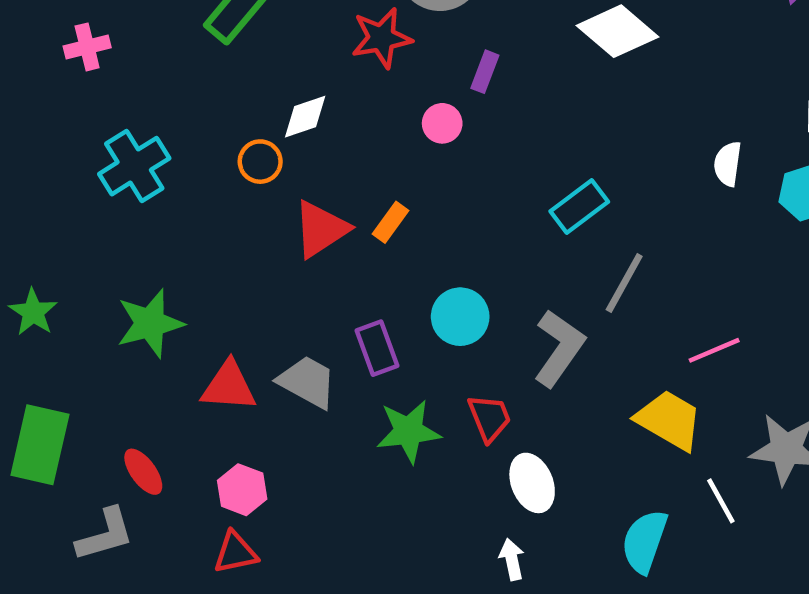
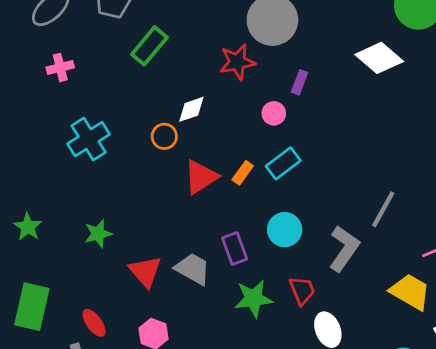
cyan rectangle: (579, 207) -> (283, 163), moved
green star: (150, 323) -> (98, 234), size x0.7
red triangle: (229, 386) -> (145, 272), turned 45

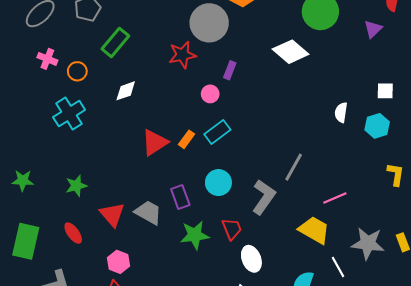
pink cross: (60, 67) -> (47, 59), turned 36
white diamond: (191, 109) -> (126, 91), moved
orange circle: (164, 136) -> (77, 71), moved
green star: (28, 227) -> (23, 180), turned -30
red ellipse: (94, 323) -> (73, 233), moved

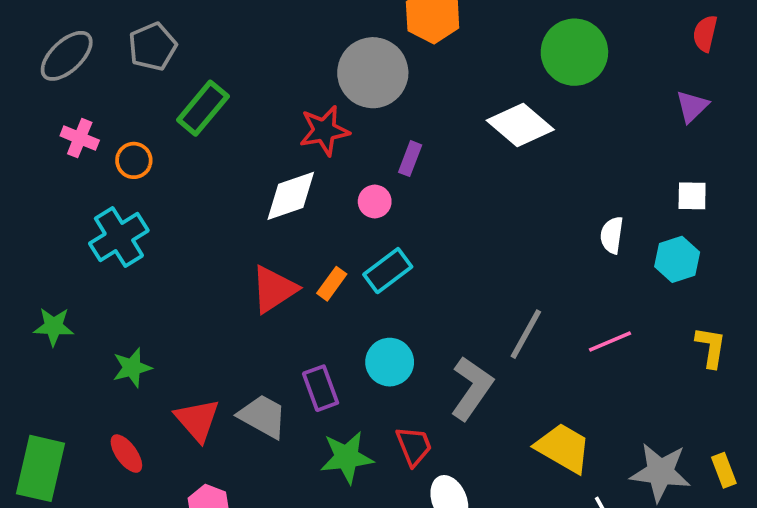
purple triangle: (373, 29) -> (692, 106), moved
white diamond: (126, 91) -> (291, 196), moved, size x1.4
green star: (23, 180) -> (54, 327), moved
pink line: (335, 198) -> (610, 342), moved

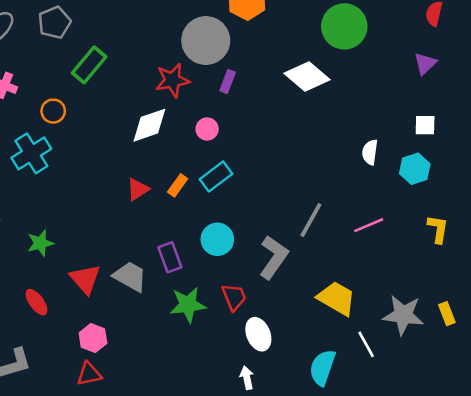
purple rectangle: (410, 159) -> (228, 82), moved
orange circle: (134, 160) -> (53, 111), moved
red triangle: (274, 289) -> (138, 189), size x0.7

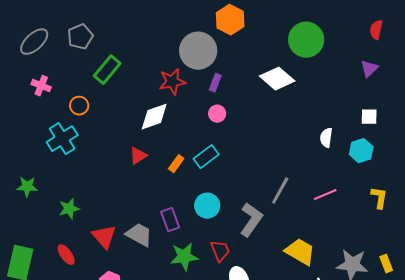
pink circle: (207, 129) -> (217, 114), moved
red triangle: (138, 189) -> (138, 156), moved

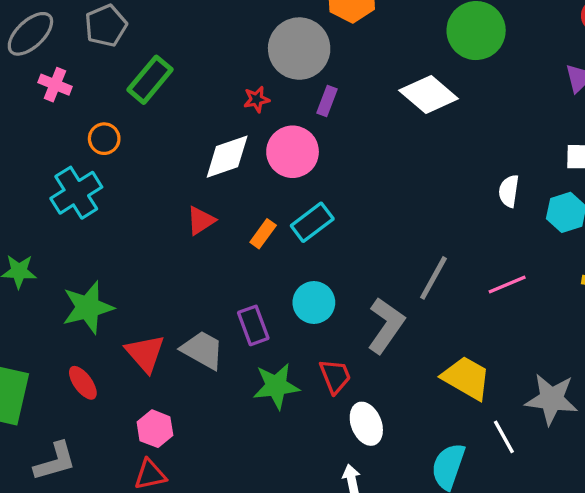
red star: (172, 82) -> (257, 99), size x0.6
pink cross: (41, 86) -> (55, 85), moved
pink circle: (217, 114) -> (293, 152), moved, size x1.8
green star: (69, 209) -> (88, 307), size x1.5

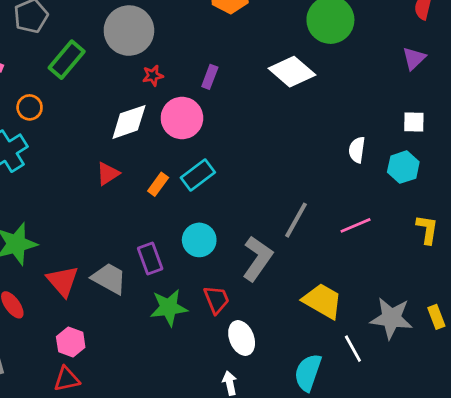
gray circle: (299, 49) -> (129, 31), moved

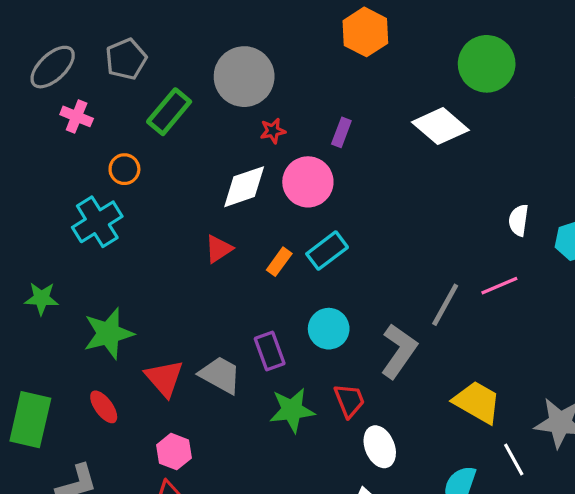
pink line: (356, 225) -> (499, 286), moved

